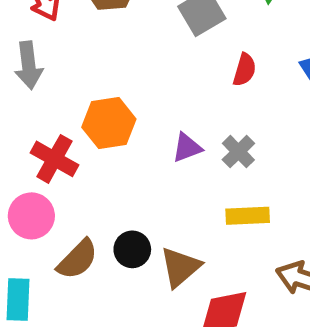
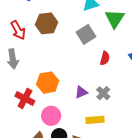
pink circle: (31, 216) -> (51, 116), moved
yellow rectangle: (248, 216) -> (95, 120), moved

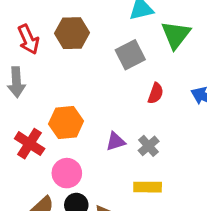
yellow rectangle: (95, 120) -> (148, 187), moved

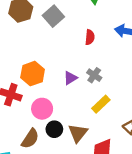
gray square: (130, 55) -> (53, 16), moved
yellow rectangle: (148, 187) -> (101, 104), turned -30

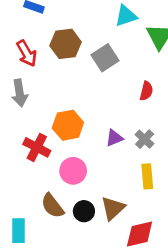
yellow rectangle: (101, 104) -> (147, 176), turned -60
black circle: (54, 129) -> (84, 211), moved
brown semicircle: (30, 139) -> (52, 206), turned 100

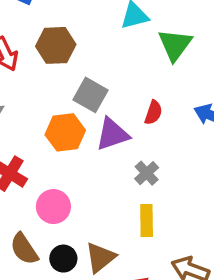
gray square: (105, 58) -> (90, 95), moved, turned -32
orange hexagon: (68, 125) -> (65, 132), moved
purple triangle: (114, 138) -> (112, 134), moved, size x1.5

